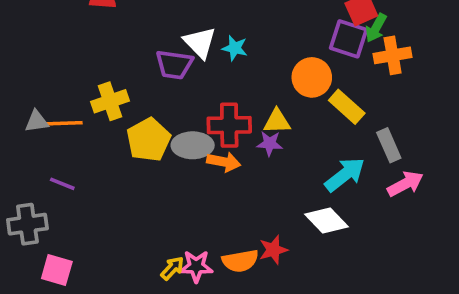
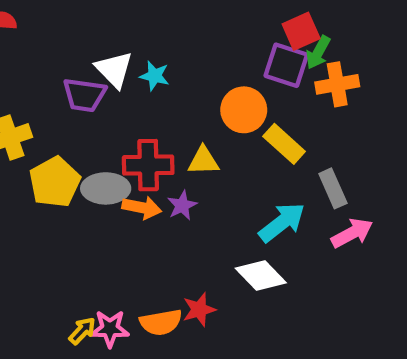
purple star: (270, 143) -> (182, 205), moved, turned -30

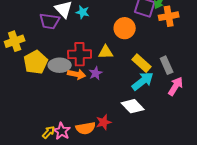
yellow rectangle: (284, 144) -> (142, 63), moved
pink arrow: (352, 233) -> (176, 86), turned -30
pink star: (110, 329) -> (62, 131), turned 30

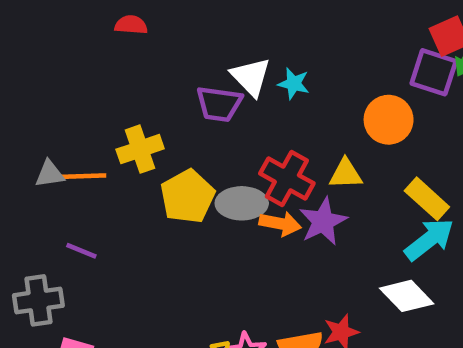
red cross: (80, 54) -> (287, 178), turned 30
purple star: (96, 73) -> (323, 221), size x1.5

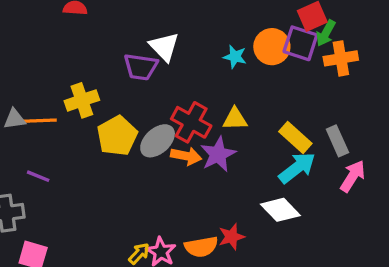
cyan star: (294, 84) -> (235, 57), moved
orange circle: (389, 120) -> (272, 47), moved
gray ellipse: (242, 203) -> (158, 141), turned -42

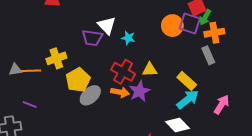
cyan star: (235, 57) -> (128, 38), moved
gray ellipse: (158, 141) -> (90, 95), moved
gray rectangle: (337, 141) -> (208, 55), moved

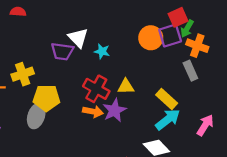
purple square: (190, 23) -> (170, 35), turned -35
orange cross: (214, 33) -> (197, 46), turned 30
yellow pentagon: (78, 80) -> (46, 98), turned 30
gray ellipse: (90, 95) -> (36, 116), moved, turned -30

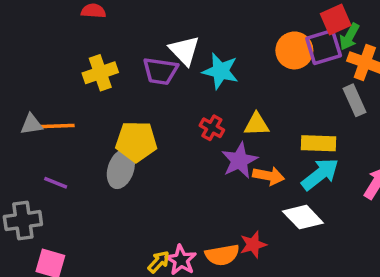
cyan star: (102, 51) -> (220, 71), size x1.5
yellow cross: (23, 74) -> (100, 73), moved
red cross: (96, 89) -> (212, 128), size x0.6
yellow rectangle: (167, 99) -> (318, 143), turned -40
orange arrow: (93, 111) -> (269, 176), moved

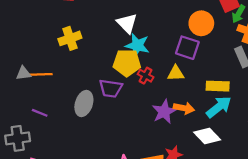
purple square: (324, 47) -> (187, 48), moved, turned 35
purple trapezoid: (160, 71) -> (111, 88), moved
cyan star: (220, 71) -> (137, 45), moved
yellow pentagon: (136, 142) -> (127, 63), moved
purple star: (239, 160) -> (164, 112), moved

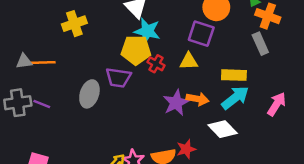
gray cross: (18, 138) -> (18, 103), moved

